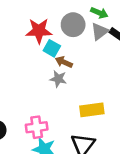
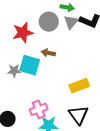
cyan square: (52, 48) -> (30, 65), moved, size x1.5
gray star: (58, 79) -> (14, 71), moved

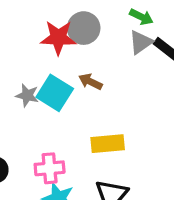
gray circle: (49, 22) -> (84, 28), moved
yellow rectangle: (79, 86) -> (108, 144), moved

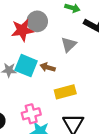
gray triangle: (141, 42) -> (69, 44), moved
brown arrow: (90, 82) -> (48, 67), moved

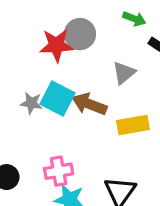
brown arrow: (48, 67) -> (89, 104), size x1.5
yellow rectangle: (65, 92) -> (133, 125), moved

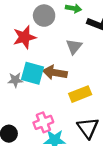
gray circle: (80, 34) -> (44, 16), moved
yellow rectangle: (133, 125) -> (80, 94), moved

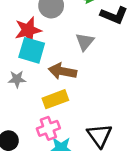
cyan square: (32, 73) -> (32, 50), moved
yellow rectangle: (80, 94) -> (55, 99), moved

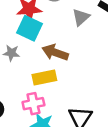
gray triangle: (85, 42) -> (81, 17), moved

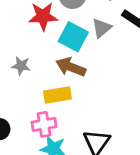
cyan square: (29, 28) -> (73, 37), moved

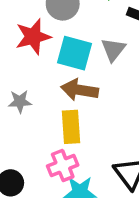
gray triangle: (102, 28) -> (113, 50), moved
yellow rectangle: (57, 95) -> (71, 127), turned -72

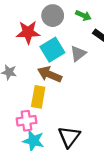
cyan square: (75, 53) -> (52, 50), turned 30

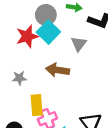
cyan square: (52, 50) -> (48, 32), moved
yellow rectangle: (38, 97) -> (37, 105), moved

